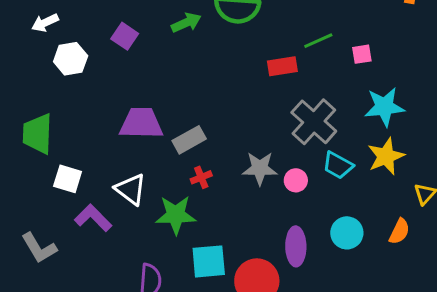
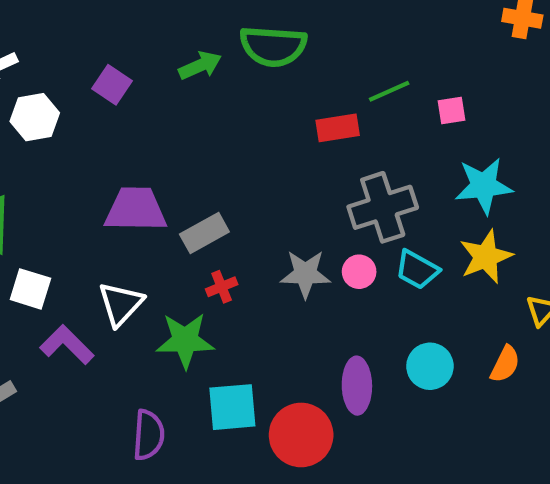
gray cross: (314, 122) -> (383, 207), turned 30
pink circle: (296, 180) -> (359, 272), moved
white triangle: (131, 189) -> (121, 304), turned 36

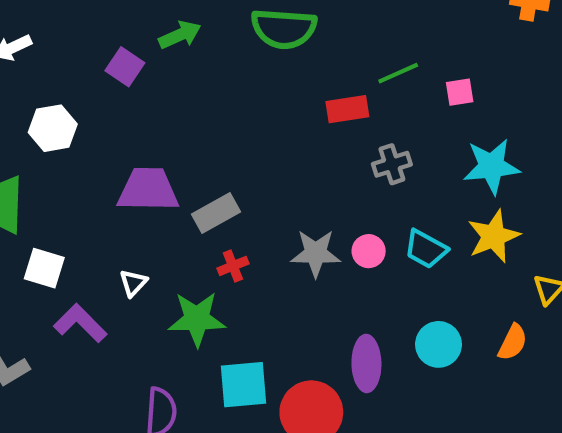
green arrow: (200, 65) -> (180, 35), moved
white hexagon: (35, 117) -> (53, 128), moved
gray cross: (383, 207) -> (392, 164), moved, size x0.6
white triangle: (121, 304) -> (133, 283), size x0.6

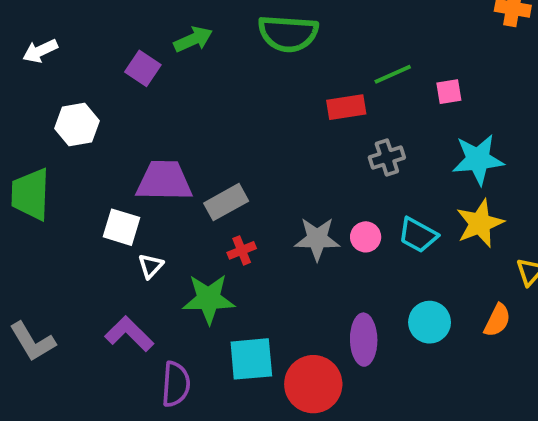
white square: (44, 268) -> (122, 227), moved
purple L-shape: (80, 323) -> (129, 334), moved

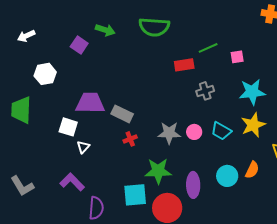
green arrow: (193, 39) -> (105, 30), turned 42
gray rectangle: (226, 202) -> (122, 114), turned 55
green star: (209, 299) -> (158, 171), moved
orange semicircle: (497, 320) -> (252, 170), moved

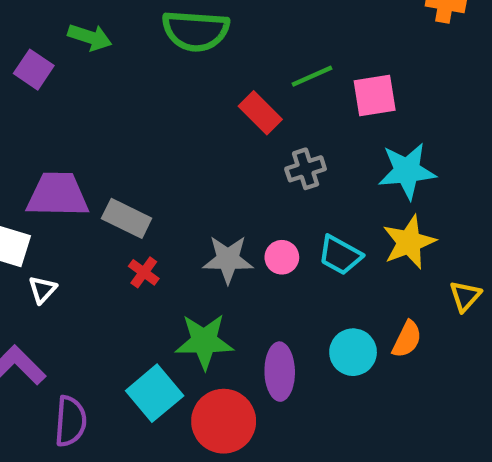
pink square: (237, 57) -> (375, 95), size x1.5
red rectangle: (184, 65) -> (260, 113), turned 54
red cross: (130, 139) -> (144, 272), turned -32
cyan square: (135, 195) -> (155, 393), turned -35

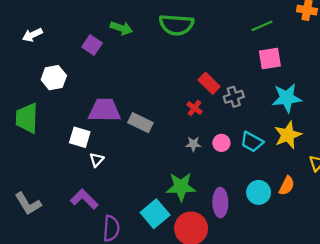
green line: (312, 76) -> (262, 26), moved
red rectangle: (260, 113) -> (209, 83), moved
gray star: (228, 259) -> (193, 144), size x0.6
red cross: (144, 272) -> (194, 108), moved

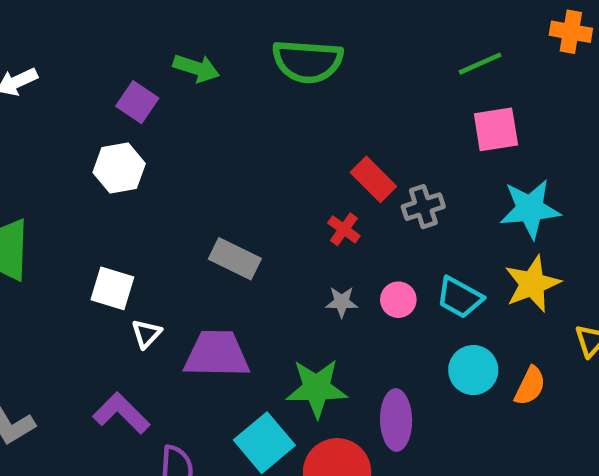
white hexagon: (54, 78) -> (119, 168), moved
purple trapezoid: (104, 110) -> (217, 354), moved
cyan circle: (259, 192) -> (473, 370), moved

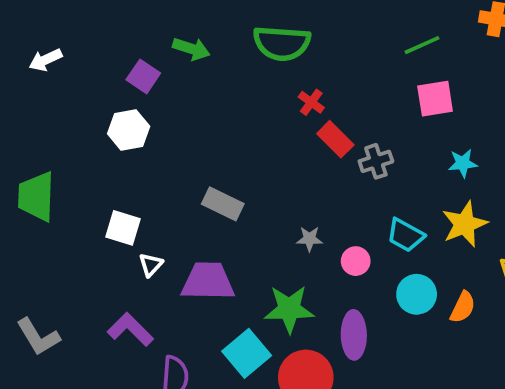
cyan star: (530, 209) -> (463, 163), size x0.6
red cross: (344, 229) -> (311, 102), moved
pink circle: (398, 300) -> (356, 261), moved

